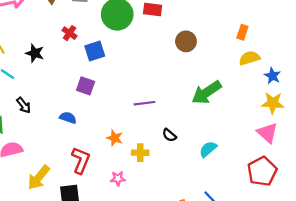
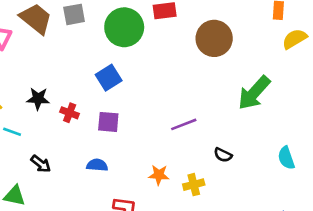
red cross: (70, 33) -> (70, 113), moved
brown circle: (186, 41) -> (214, 38), size x1.4
cyan semicircle: (208, 149) -> (286, 158), moved, turned -54

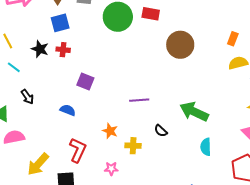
blue square: (109, 78) -> (60, 23), moved
green arrow: (254, 93) -> (194, 112), moved, turned 56
red cross: (70, 113) -> (63, 50), moved, turned -32

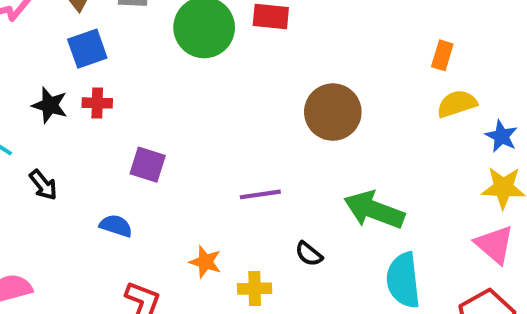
brown circle: (180, 45) -> (333, 112), moved
black arrow: (27, 97) -> (43, 185), moved
cyan semicircle: (206, 147) -> (403, 280), size x1.5

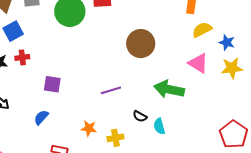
blue semicircle: (116, 226) -> (41, 117), turned -56
pink triangle: (495, 245) -> (198, 63), moved
cyan semicircle: (403, 280) -> (159, 126), moved, size x0.6

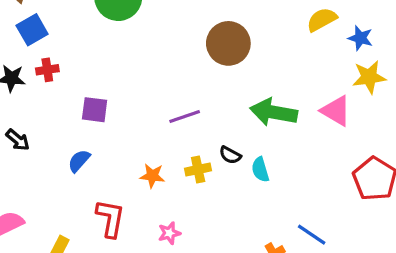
pink triangle: (198, 63) -> (336, 111), moved
yellow cross: (115, 138) -> (198, 169), moved

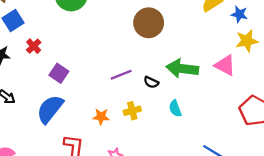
red cross: (47, 70) -> (34, 46), moved, turned -32
purple square: (95, 110) -> (59, 73), turned 30
black semicircle: (230, 155) -> (151, 82), moved
blue semicircle: (79, 161) -> (50, 109), size x1.8

